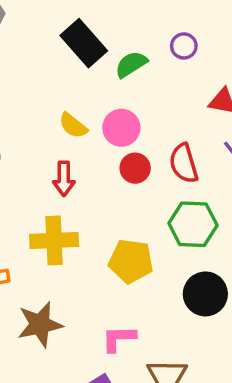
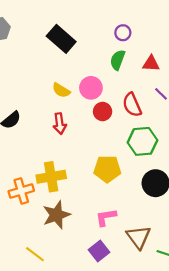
green semicircle: (131, 64) -> (118, 60), moved, turned -30
yellow cross: (54, 240) -> (51, 177), moved

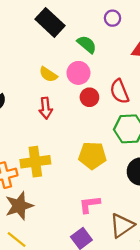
green semicircle: (118, 60) -> (87, 44), moved, turned 108
brown star: (56, 215) -> (19, 206), moved
brown triangle: (139, 237) -> (122, 225), turned 30

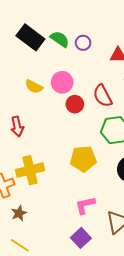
purple circle: (113, 18) -> (83, 43), moved
green semicircle: (87, 44) -> (60, 39), moved
red arrow: (46, 108) -> (17, 126), moved
brown star: (19, 206) -> (19, 213), size x0.6

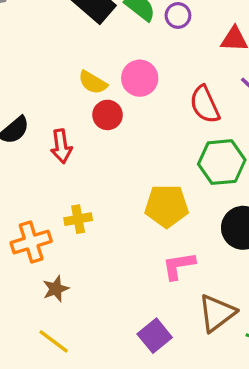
red circle: (75, 104) -> (108, 115), moved
yellow cross: (30, 170) -> (78, 219), size x0.6
pink L-shape: (85, 205) -> (179, 266), moved

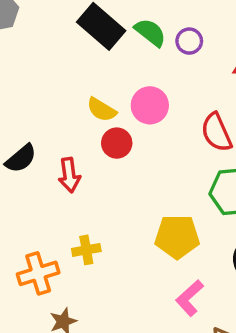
pink L-shape: (179, 266) -> (190, 298), turned -33

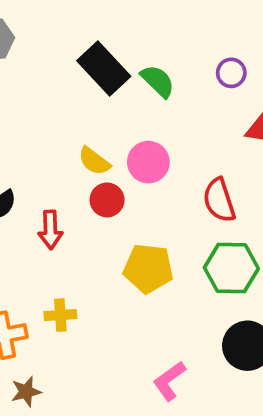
purple circle: (189, 41) -> (231, 73), moved
yellow pentagon: (177, 237) -> (148, 268), moved

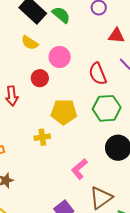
yellow semicircle: (94, 161) -> (30, 43), moved
yellow cross: (60, 315) -> (42, 137), moved

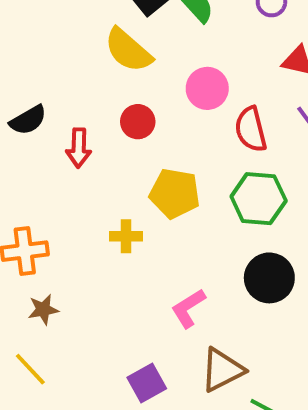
yellow semicircle: (30, 43) -> (128, 50), size x1.5
pink circle: (60, 57) -> (207, 88), moved

